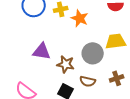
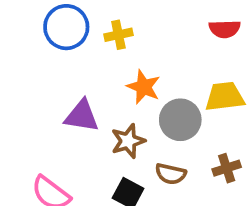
orange star: (80, 18) -> (144, 87), moved
brown star: (66, 64) -> (128, 141), turned -30

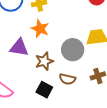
orange star: (144, 87) -> (40, 29), moved

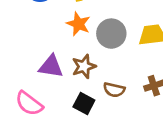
purple triangle: (19, 48) -> (51, 66), moved
gray circle: (73, 50) -> (111, 34), moved

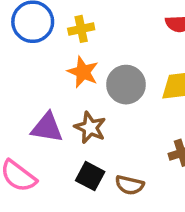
brown star: (84, 66) -> (90, 128), turned -30
brown semicircle: (114, 90) -> (130, 185), moved

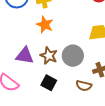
gray circle: (126, 85) -> (73, 56), moved
brown semicircle: (130, 185) -> (84, 86), moved

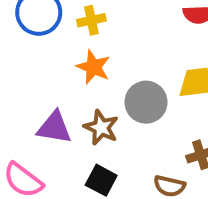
gray circle: (73, 56) -> (146, 102), moved

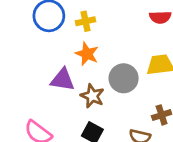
purple triangle: (54, 128) -> (62, 80), moved

